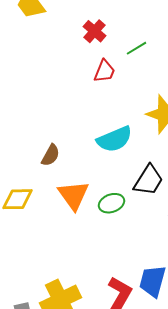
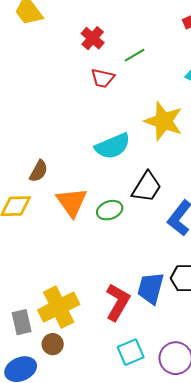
red trapezoid: (104, 71) -> (103, 78), turned 80
brown semicircle: (50, 155) -> (39, 171), moved

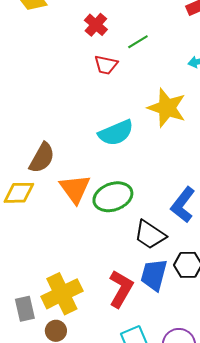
brown semicircle: (39, 171) -> (42, 158), size x1.4
black trapezoid: (147, 187) -> (150, 235), moved, turned 92
green ellipse: (110, 210) -> (113, 197), size x1.5

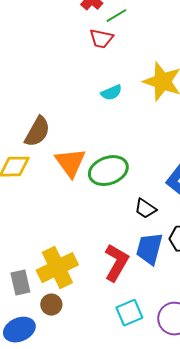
green line: (138, 42) -> (116, 16), moved
cyan semicircle: (116, 133) -> (111, 93), moved, size x0.6
black trapezoid: (150, 235) -> (145, 209), size x0.7

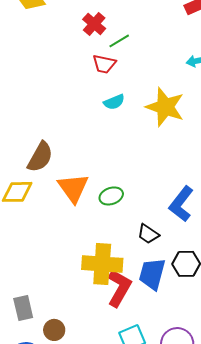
cyan semicircle: (111, 93) -> (114, 102), moved
green ellipse: (108, 171) -> (111, 196), size x0.6
yellow cross: (57, 268) -> (102, 264), moved, turned 30

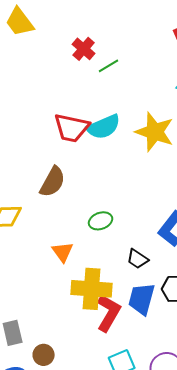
red trapezoid: (104, 64) -> (72, 128), moved, size x1.5
cyan semicircle: (114, 102) -> (104, 127), size x1.6
brown semicircle: (40, 157) -> (53, 182), moved
orange triangle: (73, 188) -> (63, 252), moved, size x0.7

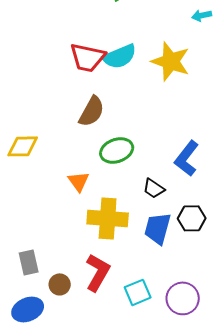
brown semicircle: (53, 182) -> (92, 111), moved
green ellipse: (101, 221) -> (117, 150), size x1.4
red L-shape: (109, 313) -> (98, 272), moved

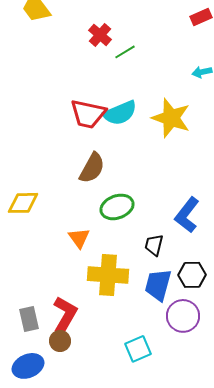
black trapezoid: (154, 188) -> (154, 245), turned 70
red L-shape: (98, 272) -> (65, 315), moved
purple circle: (183, 298) -> (183, 316), moved

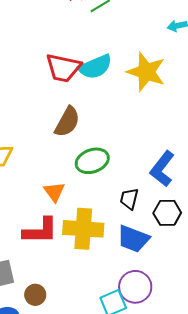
black hexagon: (192, 275) -> (167, 213), moved
blue trapezoid: (158, 285) -> (133, 239), turned -84
red L-shape: (65, 315) -> (40, 231), moved, turned 60
purple circle: (183, 316) -> (135, 287), moved

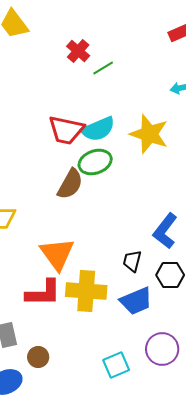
green ellipse: (92, 161) -> (95, 162), moved
orange triangle: (54, 192) -> (57, 254), size x1.6
blue trapezoid: (133, 239) -> (136, 301), turned -44
purple circle: (135, 287) -> (162, 349), moved

